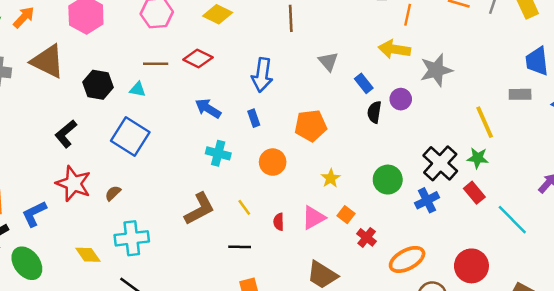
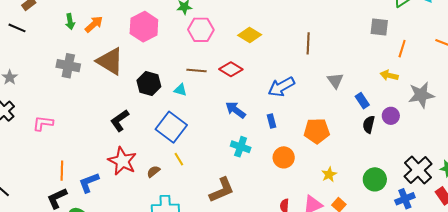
yellow arrow: (394, 49) -> (389, 75), size x0.7
blue arrow: (262, 75) -> (281, 87), turned 48
yellow line: (244, 207) -> (179, 159), moved

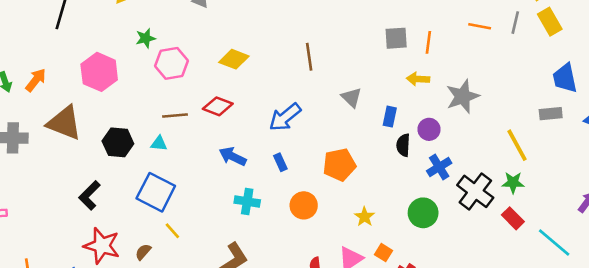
gray square: (379, 27) -> (396, 38), moved
blue rectangle: (362, 101) -> (390, 117), turned 56
blue cross: (405, 199) -> (439, 167), moved

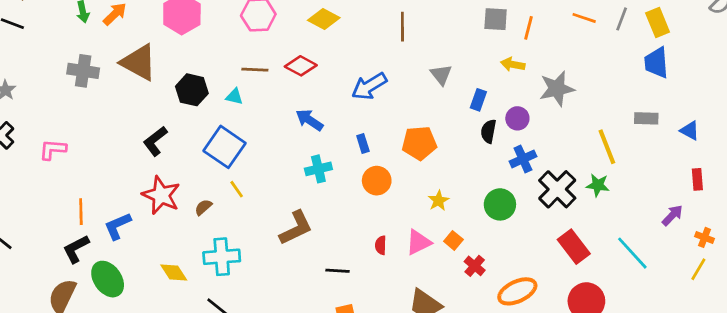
blue trapezoid: (565, 78) -> (656, 63), moved
blue rectangle: (280, 162) -> (363, 144), moved
cyan cross: (247, 201) -> (318, 169), turned -30
red rectangle: (513, 218) -> (574, 247), moved, size x1.4

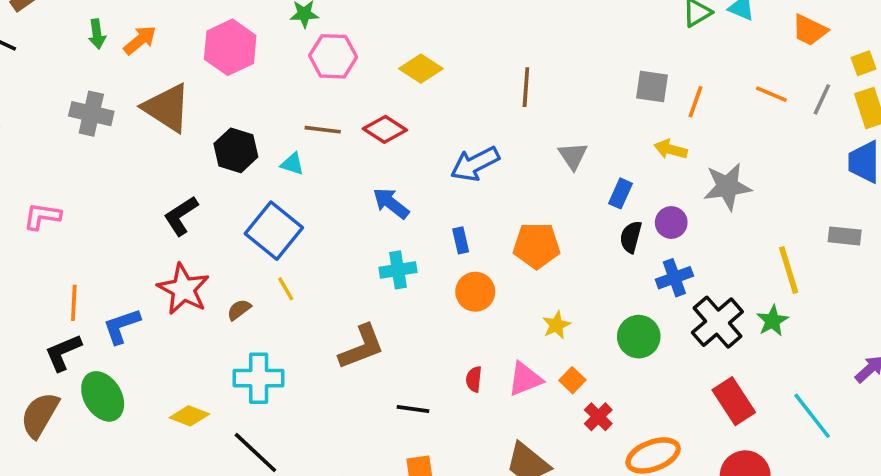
green star: (598, 185) -> (772, 321), turned 30
yellow diamond: (174, 272) -> (189, 416), moved, turned -40

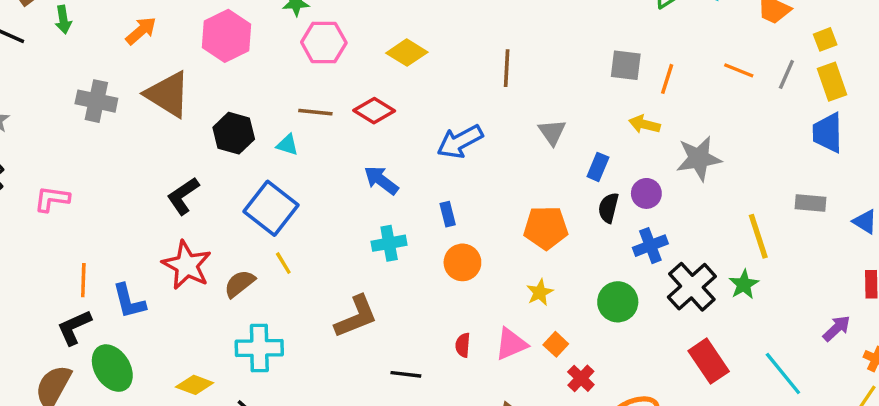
green arrow: (97, 34) -> (63, 20), moved
orange pentagon: (537, 246) -> (546, 228), moved
brown semicircle: (239, 310) -> (240, 284), size x1.4
blue L-shape: (122, 326) -> (129, 301), turned -84

